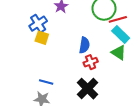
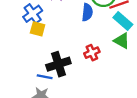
blue semicircle: (84, 45) -> (87, 12), moved
black cross: (88, 89) -> (58, 64), moved, turned 30

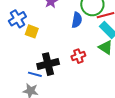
blue cross: (33, 14) -> (17, 19), moved

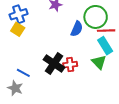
yellow square: (32, 31) -> (18, 29), moved
black cross: (48, 64) -> (54, 64), moved, turned 35

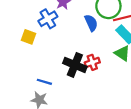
blue cross: (19, 14) -> (48, 19), moved
blue semicircle: (77, 29) -> (91, 23), turned -35

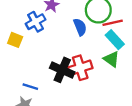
red cross: (92, 62) -> (80, 68), size x1.5

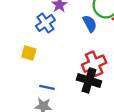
yellow square: (15, 40) -> (29, 53), moved
black cross: (62, 70) -> (89, 80), moved

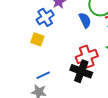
yellow square: (29, 53) -> (37, 39), moved
blue line: (47, 87) -> (43, 75), turned -40

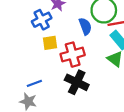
yellow square: (37, 39) -> (50, 43), moved, turned -32
red cross: (87, 57) -> (73, 55), moved

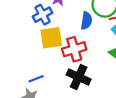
blue semicircle: (85, 26) -> (86, 21), turned 30
yellow square: (50, 43) -> (51, 38), size x1.5

